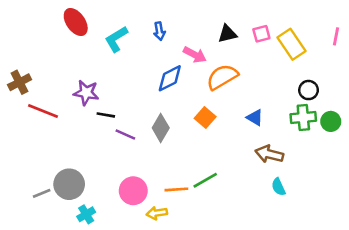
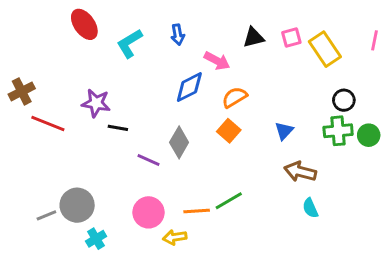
orange semicircle: (222, 77) -> (235, 97), moved, size x0.7
blue triangle: (255, 117) -> (284, 131), turned 42
purple line: (125, 135) -> (149, 160), moved

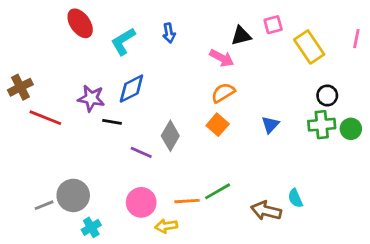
pink square: (291, 37) -> (273, 25), moved
pink arrow: (217, 61) -> (222, 58), moved
blue diamond: (189, 87) -> (131, 89), moved
brown arrow: (300, 172) -> (266, 211), moved

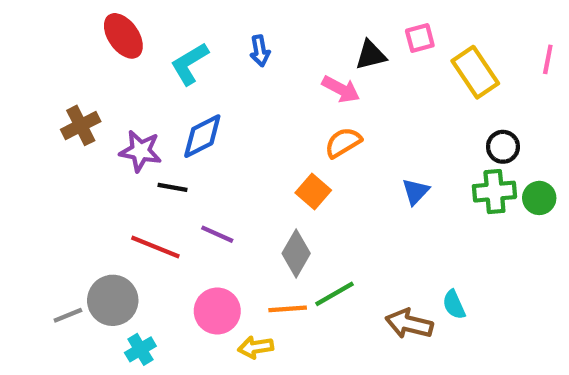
brown cross: (20, 87) -> (81, 125), moved
red line: (45, 118) -> (155, 247), moved
orange square: (218, 125) -> (313, 192), moved
gray diamond: (170, 136) -> (296, 253), moved

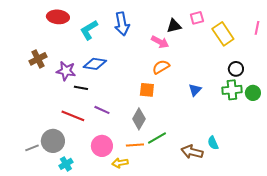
red ellipse: (123, 36) -> (58, 17), turned -50
blue arrow: (260, 51) -> (122, 24), size x1.6
blue diamond: (202, 136) -> (95, 64), turned 35
orange square: (313, 192) -> (147, 90), turned -35

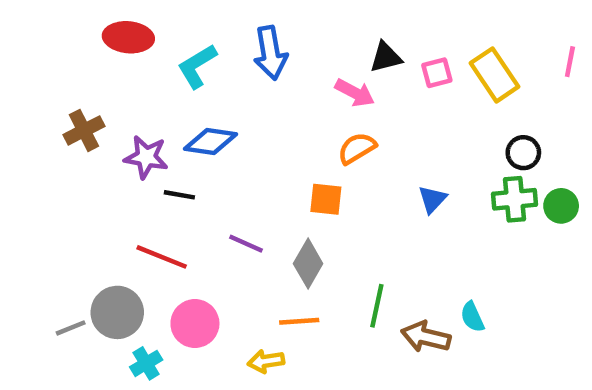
pink square: (197, 18) -> (437, 73), moved
purple line: (102, 110) -> (246, 244), moved
green line: (157, 138) -> (377, 306), moved, turned -48
pink circle: (102, 146) -> (195, 324), moved

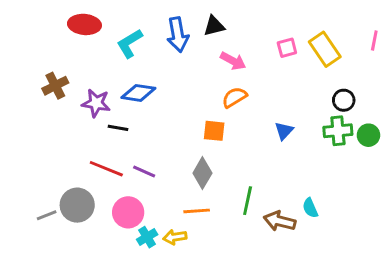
black triangle: (386, 57) -> (214, 26), moved
purple line: (246, 244) -> (144, 172), moved
cyan cross: (146, 363) -> (147, 237), moved

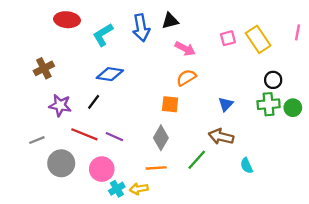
purple star: (96, 103) -> (60, 105), moved
black line: (118, 128) -> (94, 102), turned -63
green line: (248, 201) -> (197, 160), turned 30
gray line: (47, 215) -> (37, 140), moved
brown arrow: (280, 221) -> (221, 137), moved

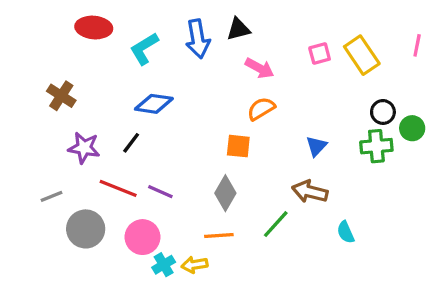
brown cross: (44, 68) -> (61, 96), turned -30
green circle: (293, 108) -> (412, 128), moved

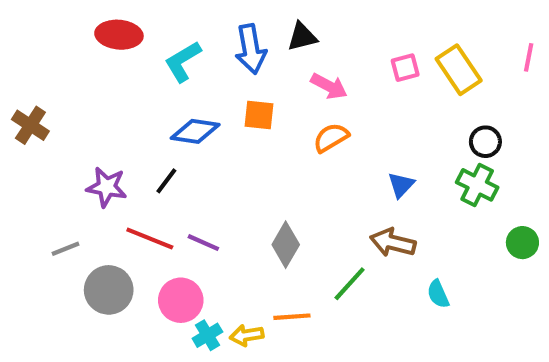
brown cross: (61, 96) -> (30, 125), moved
green circle: (412, 128) -> (522, 243), moved
orange square: (238, 146) -> (259, 115), moved
green cross: (376, 146) -> (477, 185), turned 32
orange line: (219, 235) -> (292, 317), moved

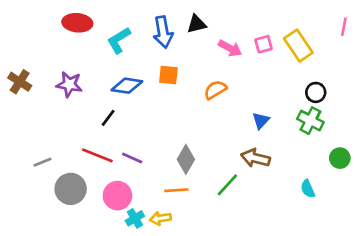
pink line: (529, 57) -> (344, 27), moved
pink arrow: (329, 86) -> (230, 48), moved
purple star: (107, 187) -> (69, 84), moved
cyan semicircle: (438, 294) -> (308, 189), moved
orange line: (292, 317) -> (176, 190), moved

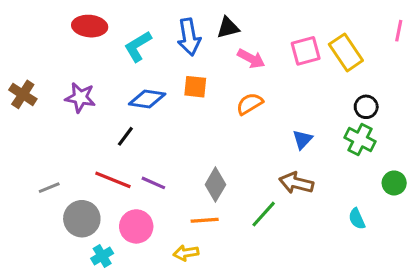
pink square: (263, 44) -> (306, 51), size x1.4
pink arrow: (230, 48) -> (251, 59), moved
cyan cross: (135, 218) -> (102, 256), moved

